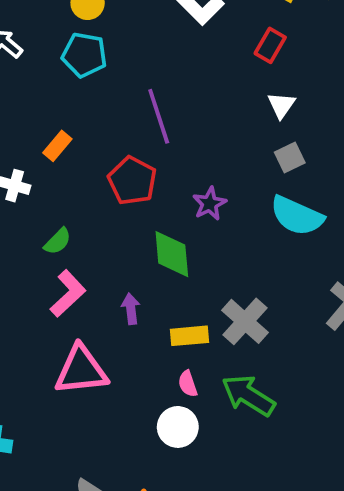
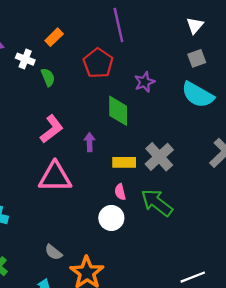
green semicircle: (58, 241) -> (48, 77), moved, turned -72

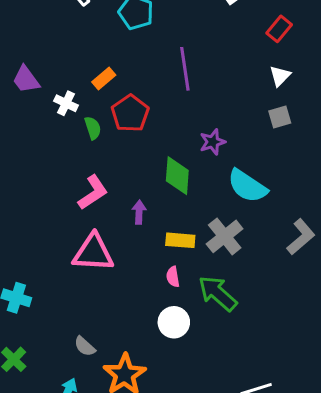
red pentagon: (98, 63) -> (130, 113), moved
cyan semicircle: (198, 95) -> (247, 186), moved
white circle: (111, 218) -> (174, 322), moved

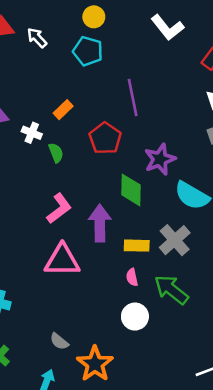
red pentagon: (130, 113) -> (105, 138), moved
purple star: (213, 142) -> (160, 159), size x1.4
purple arrow: (139, 212) -> (100, 223), size x1.8

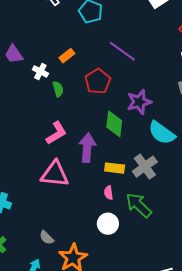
purple line: (133, 97) -> (122, 51), turned -48

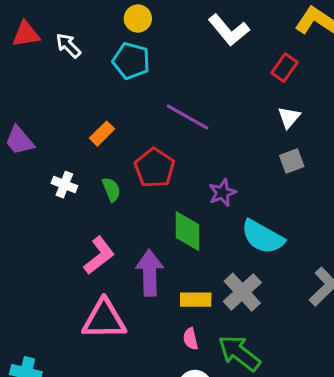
white cross: (40, 71) -> (64, 185), moved
green semicircle: (58, 89) -> (111, 190), moved
purple star: (139, 102) -> (222, 193), size x0.7

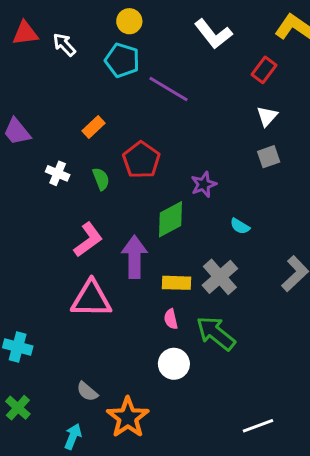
purple line: (187, 117) -> (169, 89), moved
green diamond: (188, 231) -> (170, 219), turned 60
cyan semicircle: (263, 237) -> (240, 226), size x0.5

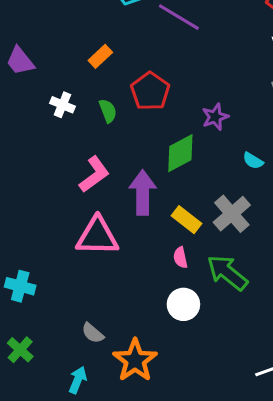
yellow rectangle: (176, 283) -> (186, 220), turned 36

